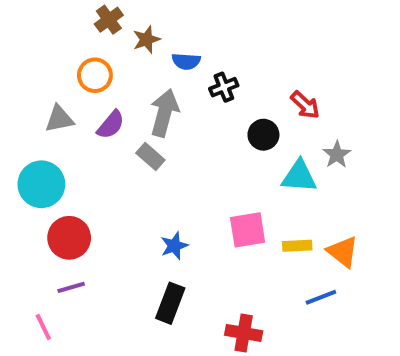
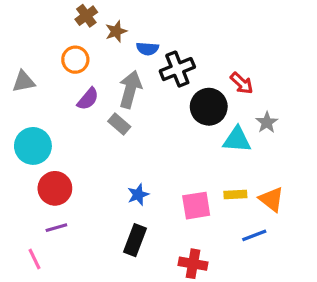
black cross: (224, 87) -> (177, 69), size x1.5
gray triangle: (59, 119) -> (24, 82), moved
black circle: (263, 135) -> (209, 107), size x1.5
pink square: (248, 230) -> (196, 206), moved

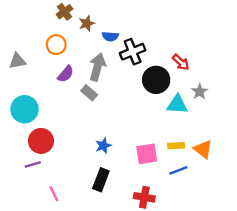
purple line: (56, 228) -> (33, 164), moved
blue line: (254, 235) -> (178, 170), moved
pink line: (35, 259) -> (54, 194), moved

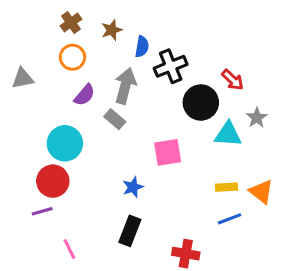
brown cross: (64, 12) -> (71, 22), moved
blue semicircle: (110, 36) -> (142, 47), turned -84
cyan circle: (25, 109) -> (65, 143), moved
pink square: (147, 154) -> (168, 152), moved

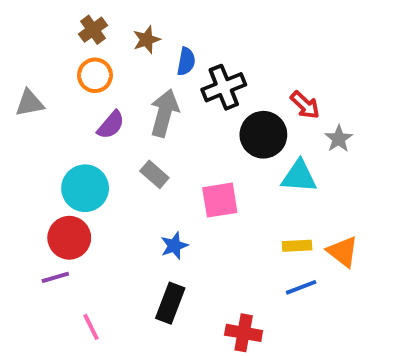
gray star: (257, 118) -> (339, 139), moved
gray rectangle: (115, 119) -> (154, 174), moved

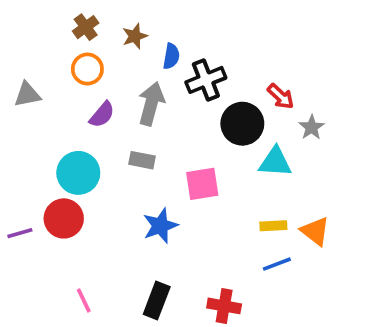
gray rectangle: (154, 174) -> (142, 160), turned -30
blue star: (174, 246) -> (160, 226), size x1.4
purple line: (55, 277) -> (20, 233), moved
black rectangle: (170, 303) -> (157, 300), moved

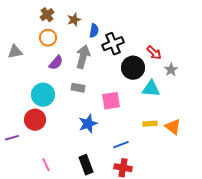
purple line: (20, 233) -> (12, 138), moved
blue line: (277, 264) -> (121, 145), moved
black rectangle: (157, 300) -> (86, 165), turned -42

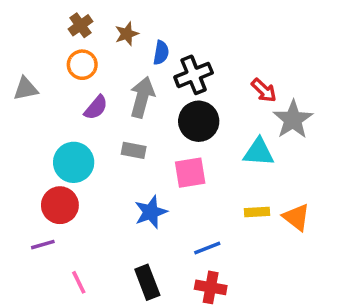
black circle: (133, 68) -> (199, 121), moved
gray star: (171, 70) -> (293, 120), size x1.6
purple line: (12, 138) -> (43, 245), moved

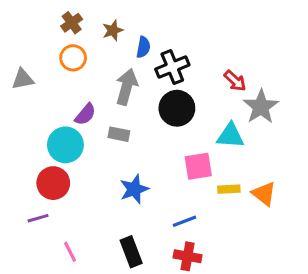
purple semicircle: (96, 108) -> (85, 114), moved
pink square: (190, 173) -> (198, 166), moved

